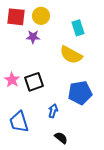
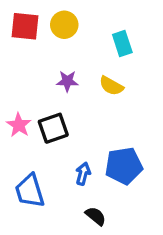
purple star: (33, 37) -> (67, 81), moved
yellow semicircle: (71, 55) -> (111, 86), size x0.7
blue pentagon: (80, 93) -> (124, 166), moved

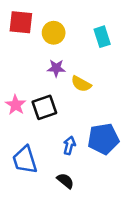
yellow circle: (64, 25) -> (54, 33), moved
yellow semicircle: (111, 86) -> (81, 84), moved
black semicircle: (96, 216) -> (65, 181), moved

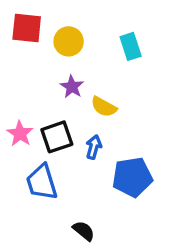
purple star: (56, 68) -> (72, 87), turned 30
blue arrow: (69, 145) -> (94, 147), moved
blue trapezoid: (25, 160) -> (42, 182), moved

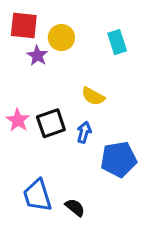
purple star: (72, 87) -> (37, 56), moved
blue trapezoid: (42, 182) -> (37, 195), moved

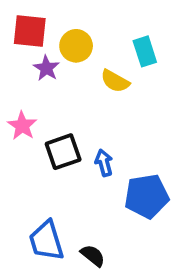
yellow semicircle: (93, 96) -> (115, 81), moved
pink star: (18, 120) -> (22, 126), moved
blue arrow: (84, 132) -> (104, 163), turned -30

